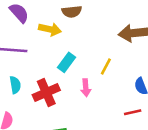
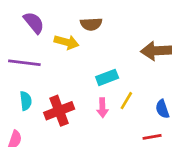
cyan rectangle: (66, 62) -> (107, 77), moved, turned 30
yellow line: (106, 67) -> (126, 101), moved

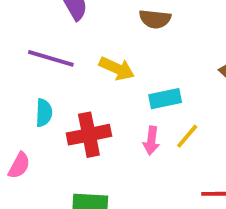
yellow arrow: (67, 42) -> (117, 68), moved

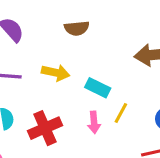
cyan rectangle: (165, 99) -> (98, 88), turned 50

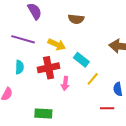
pink arrow: (94, 122) -> (65, 83), moved
red cross: (45, 128) -> (49, 68), moved

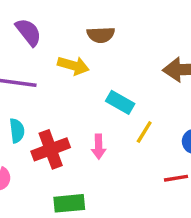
yellow arrow: (57, 44) -> (73, 66), moved
red cross: (49, 68) -> (51, 149), moved

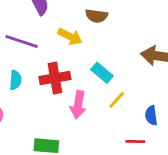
pink arrow: (99, 147) -> (78, 105), size x1.4
red cross: (51, 149) -> (55, 78), moved

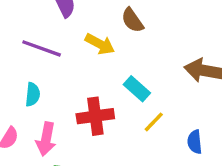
brown semicircle: (96, 16) -> (132, 20), turned 45
red cross: (55, 78) -> (95, 116), moved
pink arrow: (78, 105) -> (46, 139), moved

